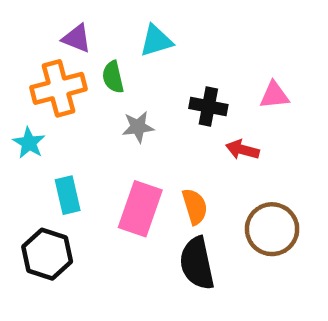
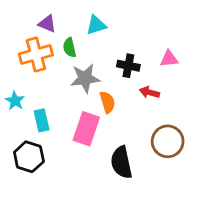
gray star: (138, 127) -> (85, 78), size x1.5
cyan star: (29, 143) -> (15, 101), moved
orange semicircle: (195, 206) -> (107, 102), moved

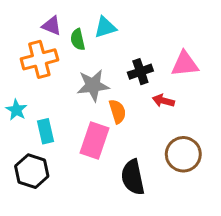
green semicircle: (70, 47) -> (78, 39), moved
pink triangle: (169, 59) -> (185, 64), size x1.4
black cross: (128, 66) -> (140, 72), turned -30

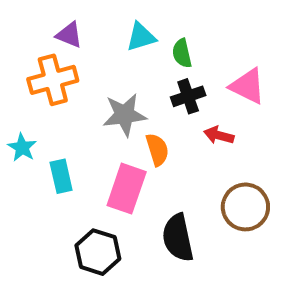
green semicircle: (78, 39) -> (182, 53), moved
pink triangle: (185, 64) -> (247, 86), turned 32
black hexagon: (32, 171) -> (98, 252), moved

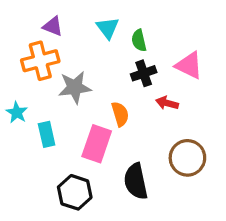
cyan triangle: (141, 37) -> (108, 28), turned -50
gray star: (125, 115) -> (75, 87), moved

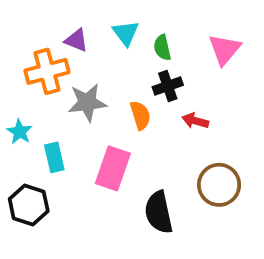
purple triangle: (53, 26) -> (76, 40), moved
pink triangle: (189, 65) -> (225, 49), moved, turned 44
orange semicircle: (120, 114) -> (140, 115), moved
black hexagon: (75, 192) -> (29, 205), moved

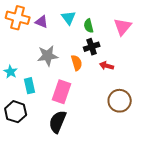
orange cross: (47, 71) -> (18, 18), moved, turned 30
black semicircle: (159, 212) -> (58, 122), moved, turned 35

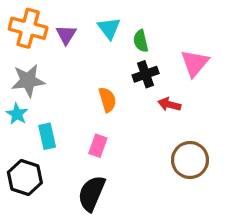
purple triangle: (42, 22) -> (66, 35), turned 40
pink triangle: (123, 27) -> (195, 63), moved
gray star: (48, 56) -> (28, 81), moved
orange semicircle: (77, 63) -> (107, 100), moved
pink rectangle: (62, 92) -> (98, 146), size x0.6

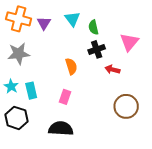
cyan star: (17, 114) -> (11, 86), moved
black semicircle: (92, 193) -> (61, 129), turned 70

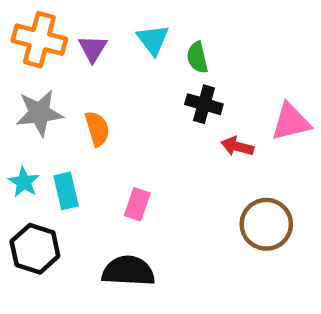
pink triangle: (129, 42) -> (291, 122), moved, turned 36
black cross: (97, 49) -> (204, 104), turned 35
orange semicircle: (71, 66) -> (97, 129), moved

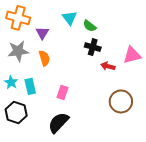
purple triangle: (93, 49) -> (42, 33), moved
green semicircle: (197, 57) -> (90, 26), turned -40
black semicircle: (128, 271) -> (58, 123), turned -50

